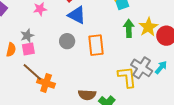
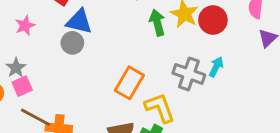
gray circle: (67, 41) -> (72, 43), moved
orange rectangle: (96, 45) -> (129, 83), moved, turned 50
yellow L-shape: (127, 77) -> (160, 108), moved

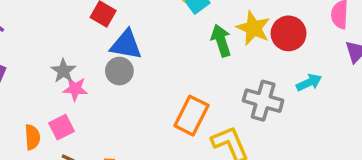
pink star: (25, 25) -> (75, 89), moved, turned 30
cyan arrow: (216, 67) -> (309, 83), moved, turned 42
gray star: (16, 68) -> (63, 71), moved

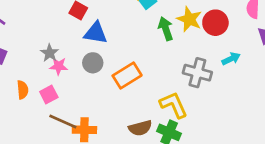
gray circle: (119, 71) -> (93, 63), moved
orange rectangle: (191, 116) -> (127, 76), moved, turned 32
orange semicircle: (32, 137) -> (23, 90), moved

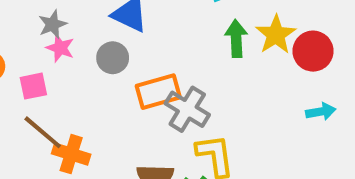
gray cross: (197, 73) -> (187, 109), moved

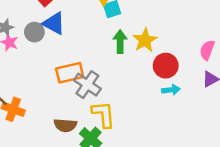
red circle: (313, 51) -> (166, 66), moved
gray circle: (113, 58) -> (34, 32), moved

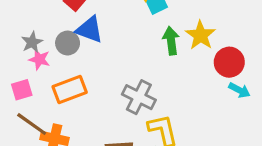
orange rectangle: (70, 73) -> (70, 89), moved
cyan arrow: (171, 90) -> (239, 90), turned 42

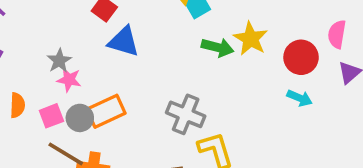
green arrow: (171, 41) -> (218, 47), turned 116
gray circle: (68, 43) -> (80, 118), moved
red circle: (229, 62) -> (301, 57), moved

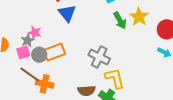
blue triangle: (124, 42) -> (67, 13), turned 30
green arrow: (218, 47) -> (120, 20), turned 42
gray star: (59, 61) -> (28, 40), moved

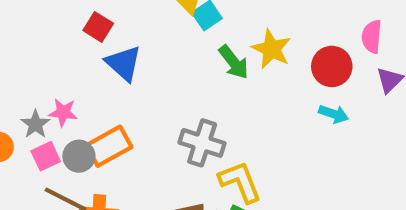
gray star: (28, 40) -> (35, 124), moved

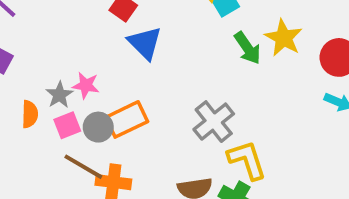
gray cross: (202, 143) -> (214, 122), turned 30

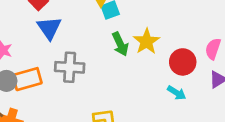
gray cross: (214, 122) -> (70, 67), moved, turned 32

